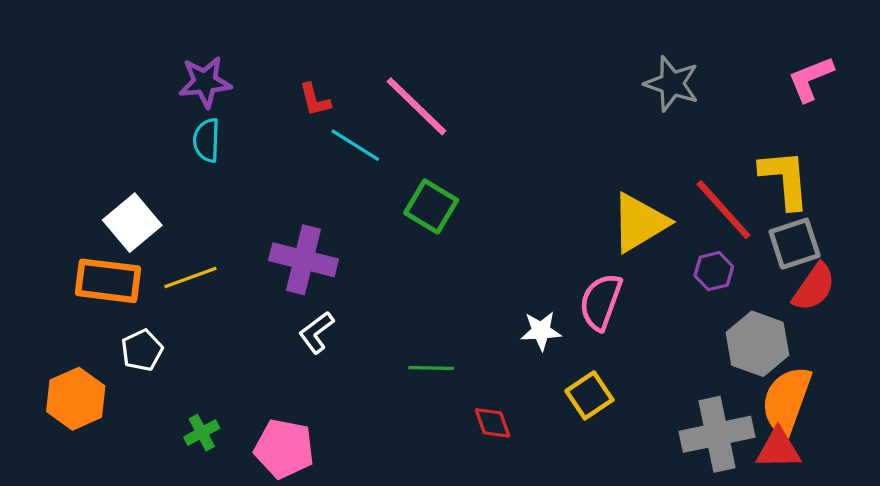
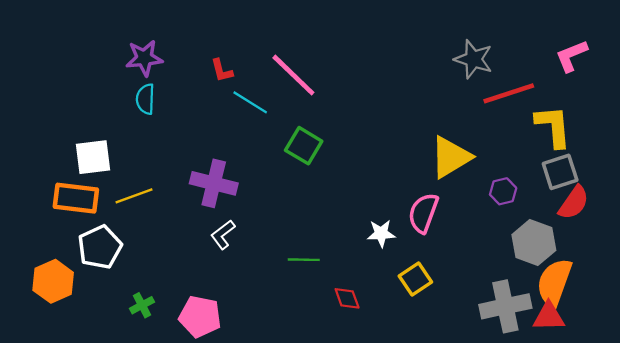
red line: (723, 210) -> (509, 93), moved, turned -66
white square: (132, 223) -> (93, 157), turned 33
white pentagon: (142, 350) -> (100, 247), size x1.5

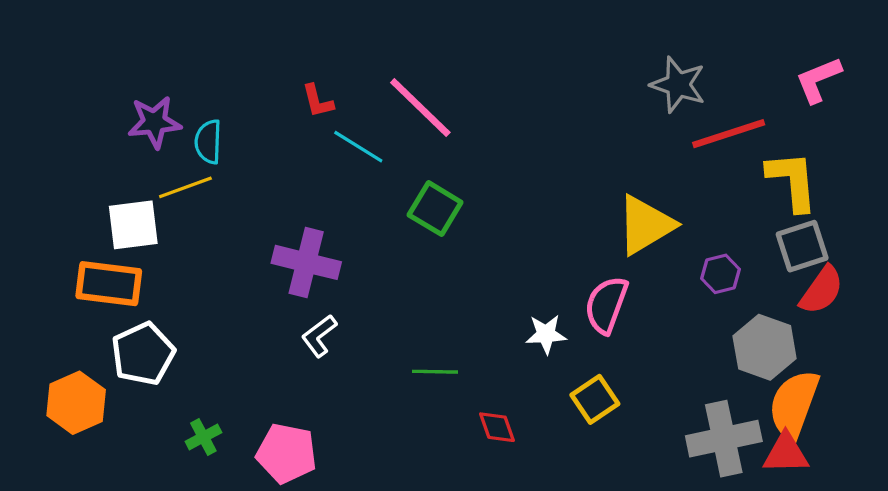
purple star: (144, 58) -> (154, 122), moved
yellow line: (134, 196) -> (185, 187), moved

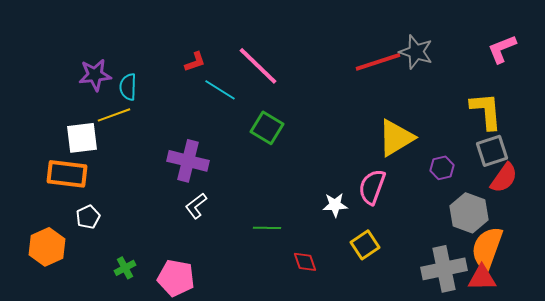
red L-shape: (318, 101) -> (195, 62), turned -95
red line: (729, 134) -> (378, 62), moved
white pentagon: (143, 354) -> (88, 217), size x0.6

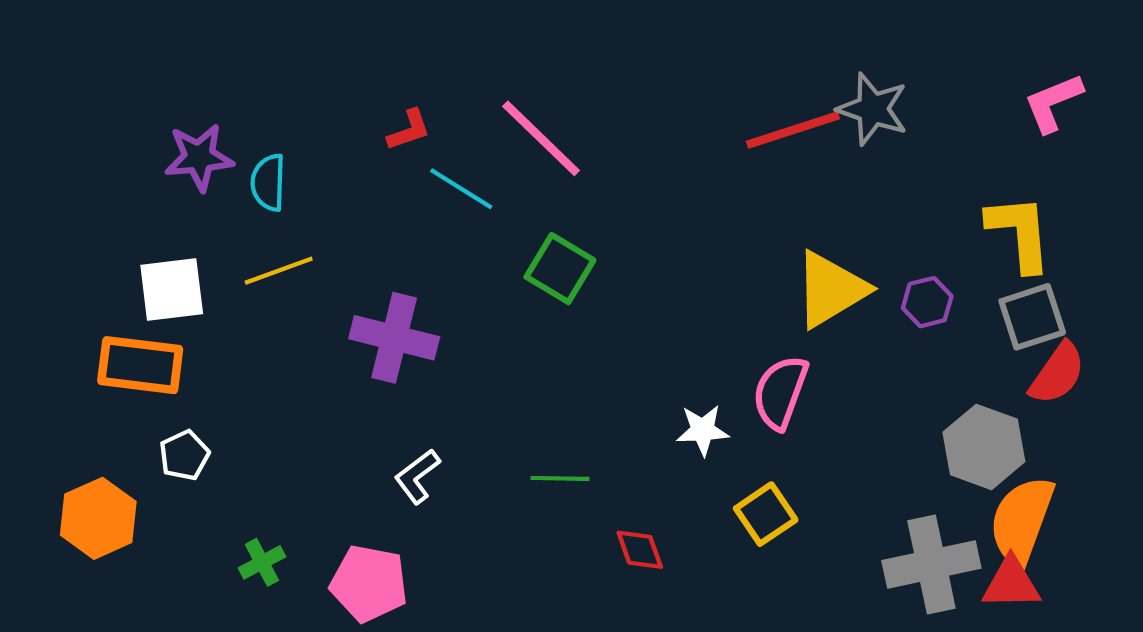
yellow line: (114, 115) -> (279, 271), moved
purple hexagon: (442, 168) -> (927, 302), moved
white L-shape: (196, 206) -> (417, 476), moved

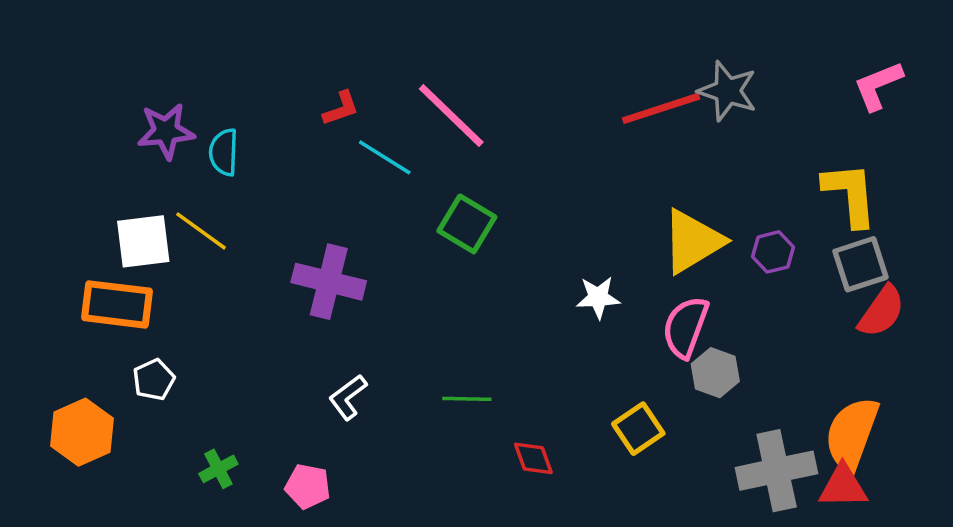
yellow line: (279, 271) -> (201, 231), moved, turned 56
pink semicircle: (780, 392) -> (686, 327), moved
white star: (703, 430) -> (598, 297), moved
gray hexagon: (984, 447) -> (715, 373), moved, size x0.7
pink pentagon: (369, 583) -> (308, 486), size x0.7

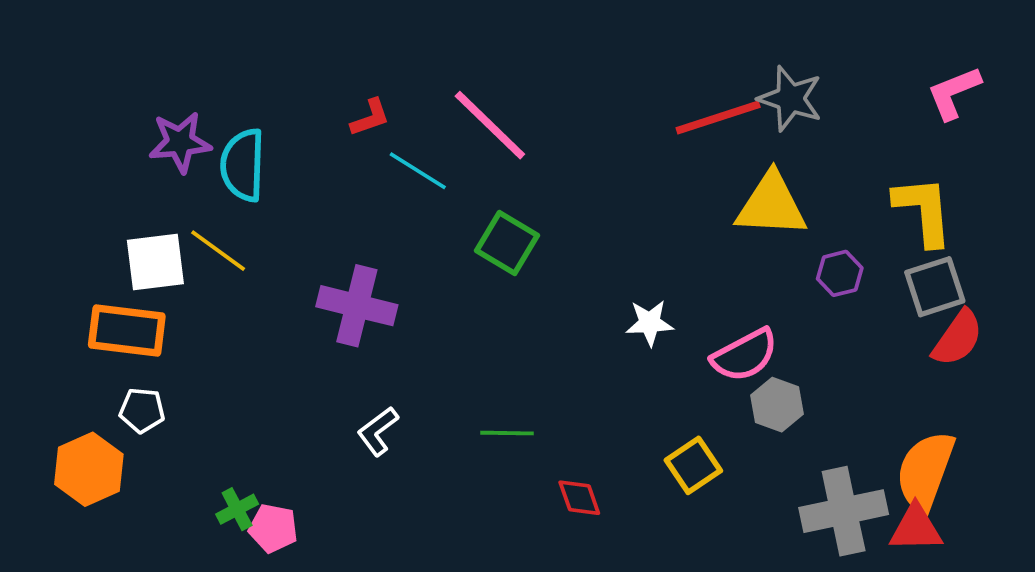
cyan semicircle: (224, 152) -> (243, 165), size x1.4
yellow triangle: (693, 241) -> (771, 205), moved, turned 34
pink semicircle: (686, 327) -> (745, 355), turned -138
white pentagon: (154, 380) -> (142, 410), moved, turned 30
pink pentagon: (308, 486) -> (273, 528), moved

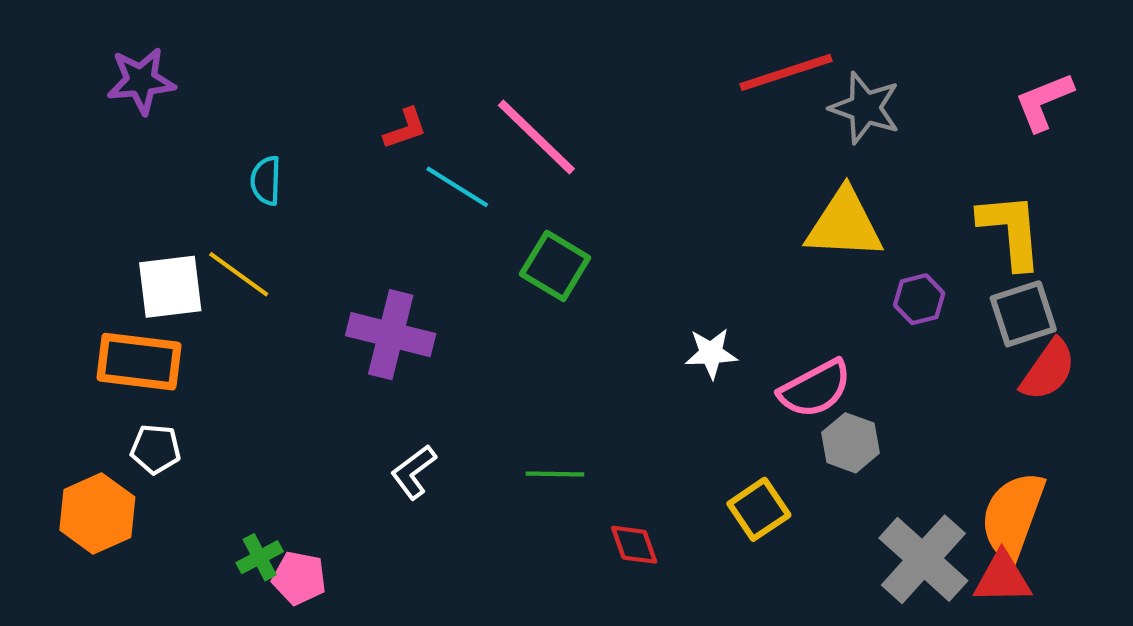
red line: (718, 118) -> (786, 72), moved
purple star: (180, 142) -> (141, 81), moved
cyan semicircle: (243, 165) -> (266, 181), size x0.6
gray cross: (844, 511) -> (923, 559), turned -36

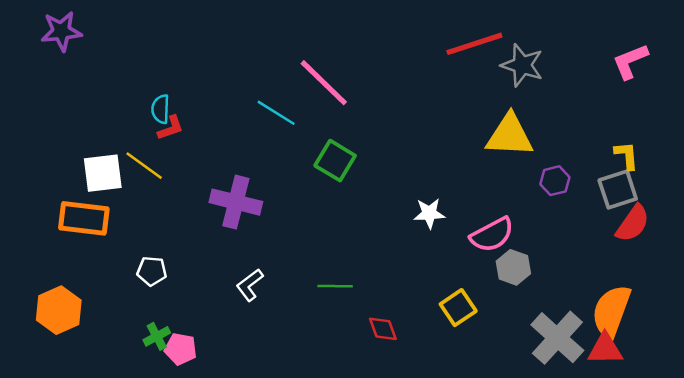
purple star: (141, 81) -> (61, 31), moved
red L-shape: (405, 129) -> (171, 128), moved
yellow L-shape: (1011, 231) -> (626, 156), moved, size x0.6
white pentagon: (156, 449) -> (152, 271), moved

